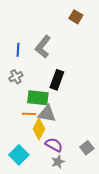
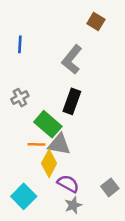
gray L-shape: (43, 47) -> (72, 60), moved
blue line: (18, 50) -> (20, 44), moved
green rectangle: (38, 98) -> (48, 124), turned 35

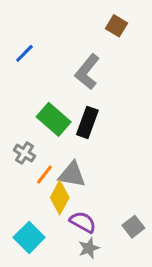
blue line: (20, 44) -> (24, 53), turned 42
gray cross: (20, 98) -> (24, 153), moved, turned -30
green rectangle: (48, 124) -> (54, 119), moved
orange line: (36, 144) -> (44, 175), turned -54

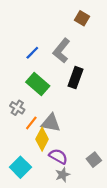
blue line: (24, 53) -> (32, 53), moved
black rectangle: (87, 122) -> (76, 78), moved

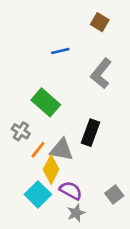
gray L-shape: (61, 51) -> (101, 73), moved
blue line: (32, 53) -> (60, 51), moved, turned 32
black rectangle: (76, 78) -> (91, 133), moved
cyan square: (20, 167) -> (38, 194), moved

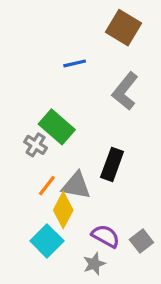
brown square: (100, 22) -> (124, 28), size x1.5
gray cross: (21, 131) -> (36, 145), moved
purple semicircle: (71, 191) -> (106, 236), moved

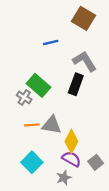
gray L-shape: (125, 91) -> (85, 61), turned 110
black rectangle: (112, 164) -> (76, 84), moved
orange line: (47, 186) -> (32, 125), turned 48
yellow diamond: (63, 210) -> (71, 141), moved

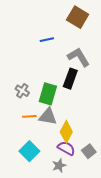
green rectangle: (38, 85) -> (48, 94), moved, turned 65

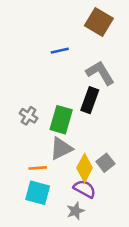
orange line: (29, 116) -> (38, 168), moved
gray triangle: (48, 116) -> (61, 148), turned -36
cyan square: (29, 151) -> (38, 193), turned -30
gray square: (89, 151) -> (105, 163), moved

